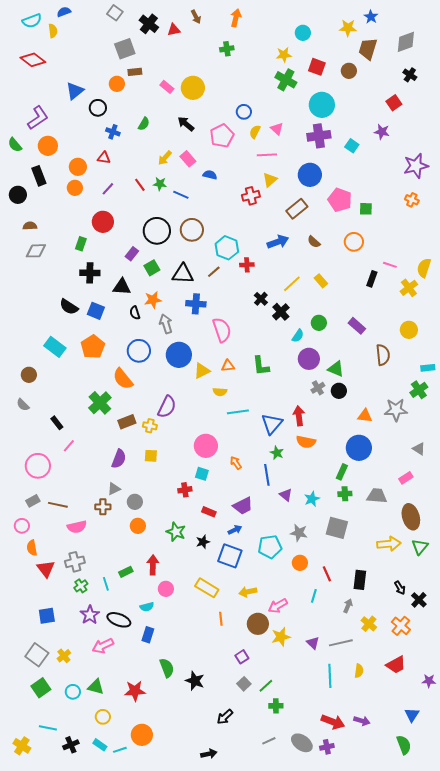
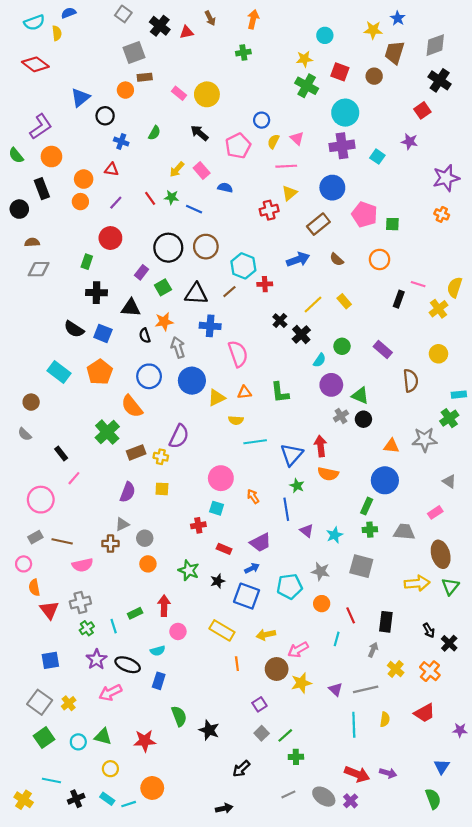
black cross: (410, 75) -> (440, 80), size x1.5
purple cross: (327, 747) -> (351, 801), turned -32

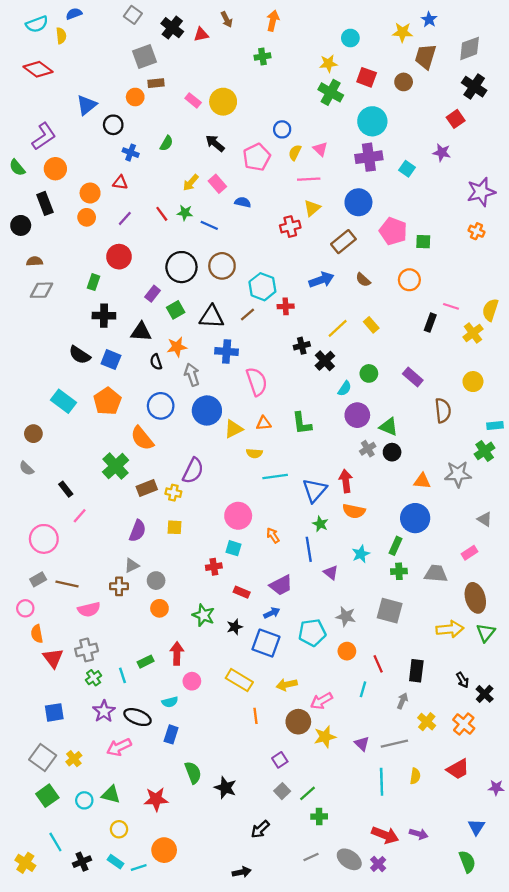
black cross: (280, 321) -> (302, 346), turned 32
cyan star: (334, 535) -> (361, 554), moved
cyan line: (51, 780) -> (55, 842), turned 48

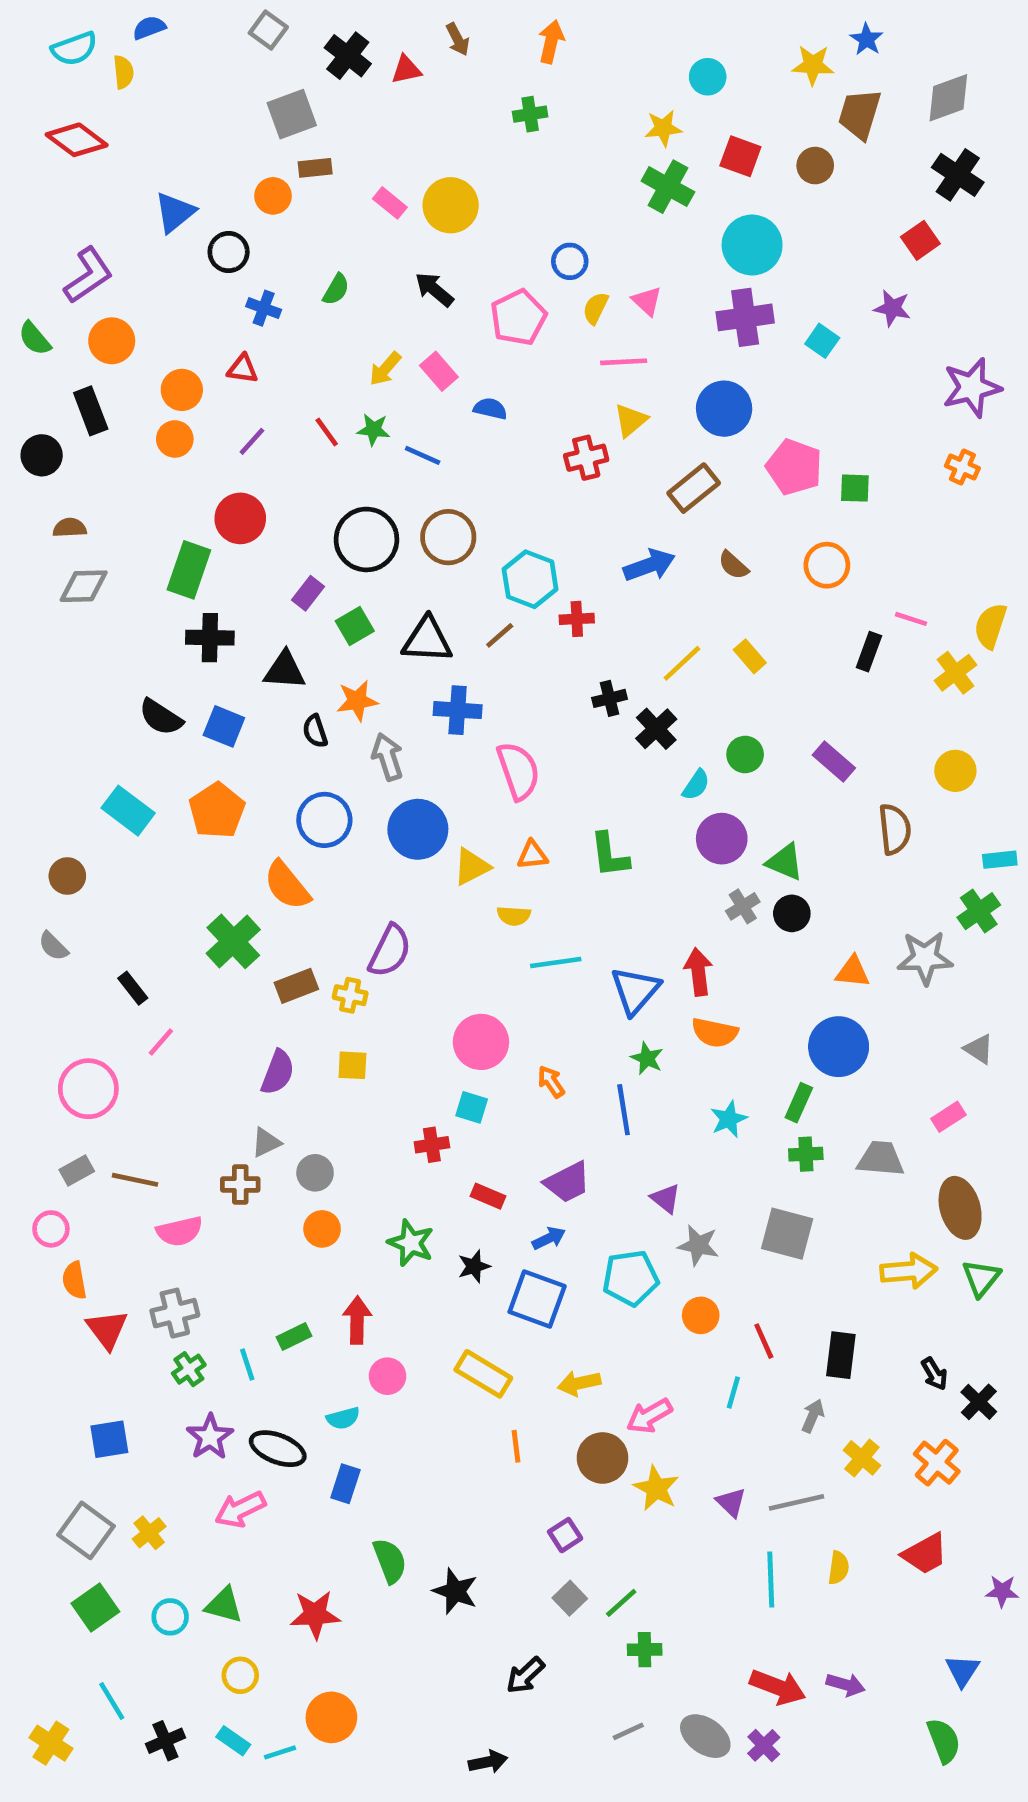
green rectangle: (94, 282) -> (189, 570), size x1.6
purple triangle: (331, 572) -> (666, 1199), moved
yellow star: (325, 737) -> (656, 1488), turned -30

